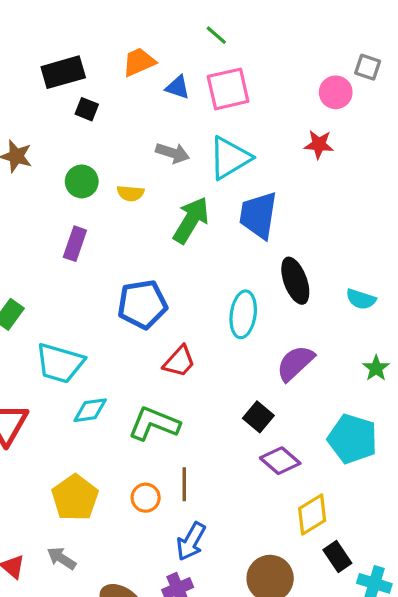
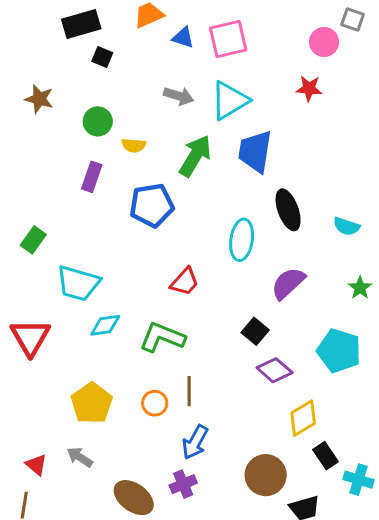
yellow semicircle: (130, 193) -> (134, 145), moved
blue pentagon: (142, 304) -> (152, 205), moved

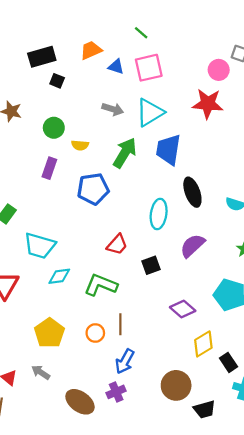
red star: (309, 88) -> (208, 104), size x1.6
black square: (255, 331) -> (151, 265), moved, turned 30
black rectangle: (326, 456) -> (228, 362), moved

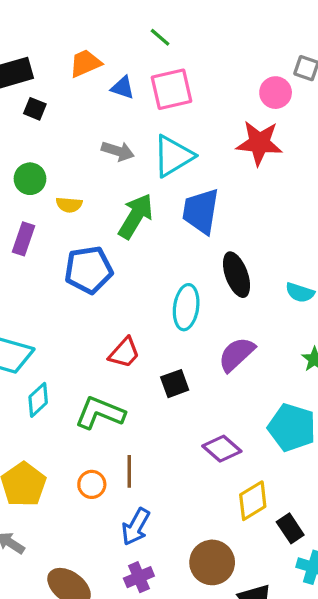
cyan diamond: (59, 276) -> (38, 400), turned -35
purple cross: (116, 392) -> (139, 577), moved

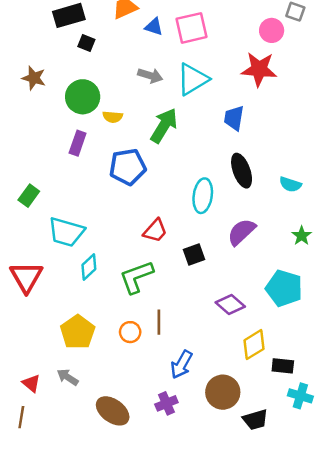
green circle: (30, 179) -> (83, 97), size x1.4
blue trapezoid: (201, 211) -> (234, 118), moved, size x0.7
green L-shape: (100, 413) -> (136, 277), turned -42
blue arrow: (136, 527) -> (181, 365), moved
black rectangle: (290, 528) -> (283, 366), turned -50

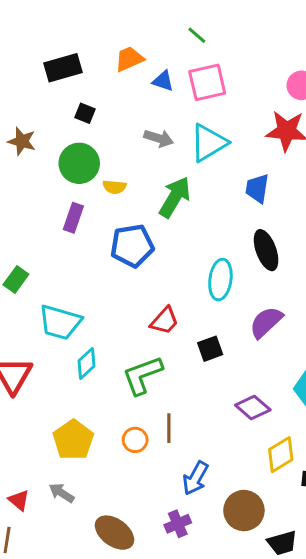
black square: (86, 43) -> (85, 113), moved

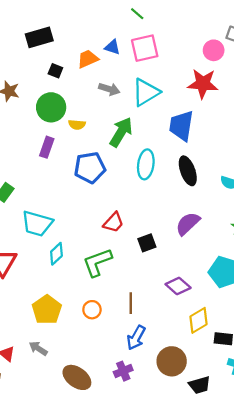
orange trapezoid: (129, 59) -> (88, 59), moved
blue trapezoid: (257, 188) -> (181, 126), size x1.4
cyan ellipse: (220, 280) -> (146, 164), moved
brown line: (169, 428) -> (131, 303), moved

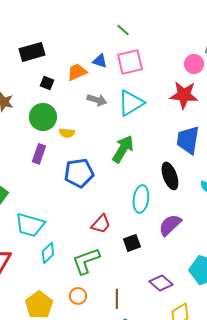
blue trapezoid: (181, 126) -> (188, 140), moved
green arrow: (121, 132) -> (123, 149), moved
cyan ellipse: (146, 164) -> (141, 199), moved
orange circle: (92, 310) -> (78, 296), moved

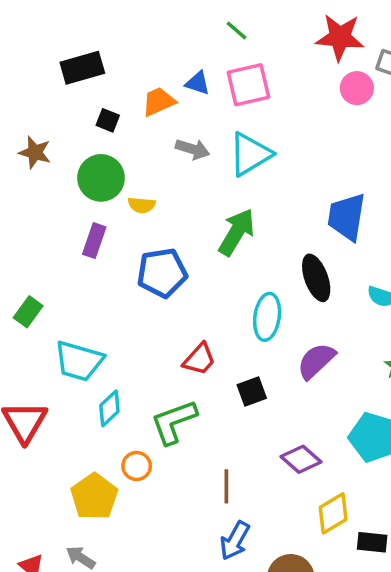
red star: (184, 95) -> (340, 37), moved
orange circle: (78, 296) -> (137, 466), moved

